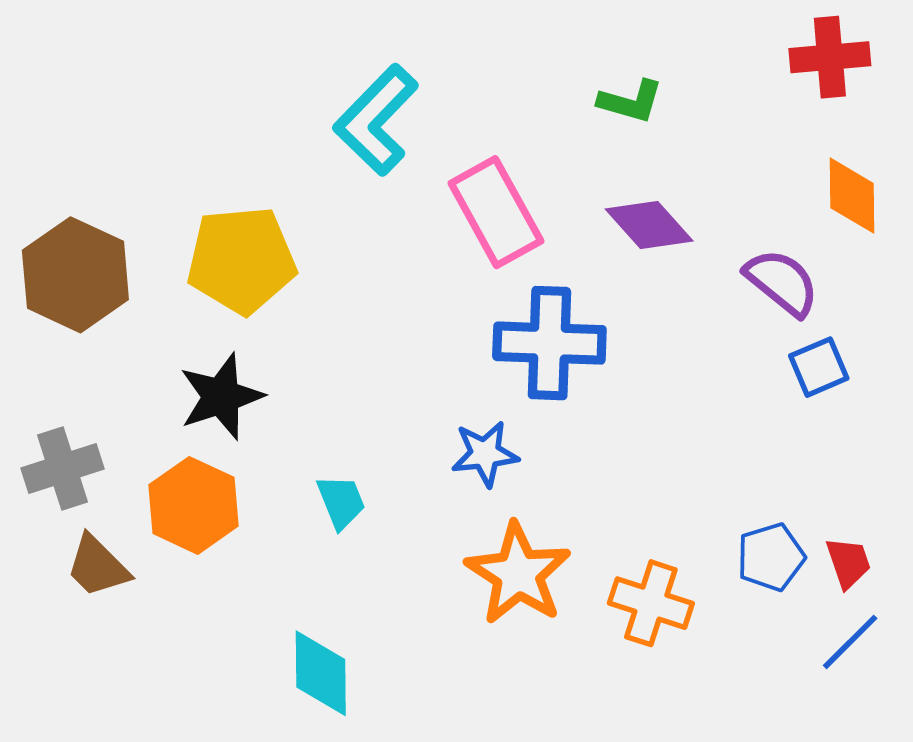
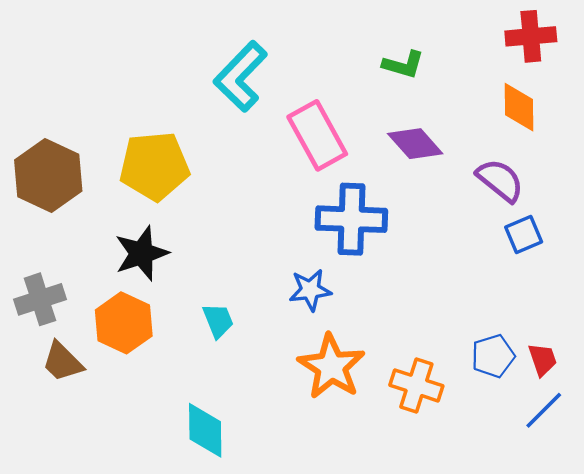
orange diamond: (852, 196) -> (519, 107), moved

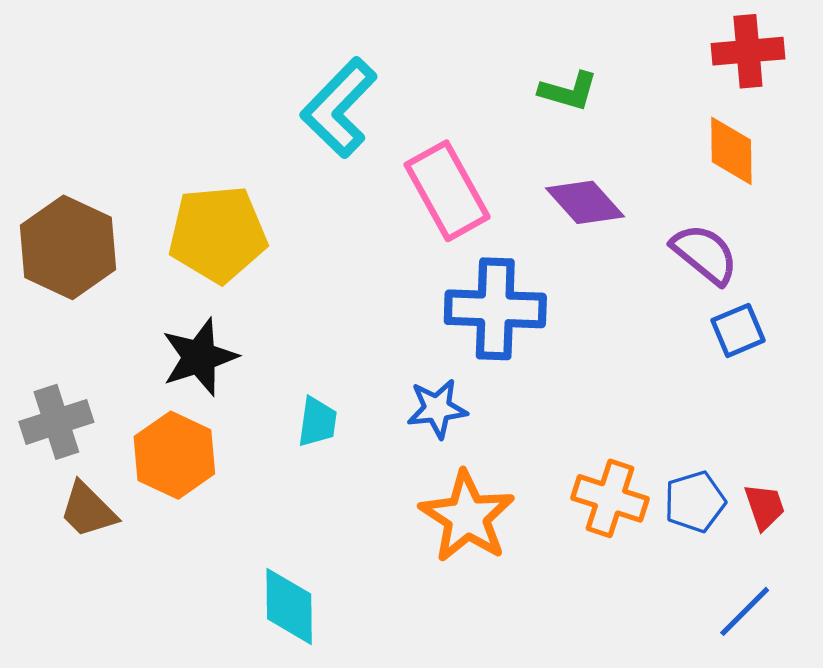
cyan trapezoid: (218, 321) -> (317, 422), moved, turned 30
orange cross: (416, 385) -> (610, 498), moved
blue line: (544, 410) -> (745, 611), moved

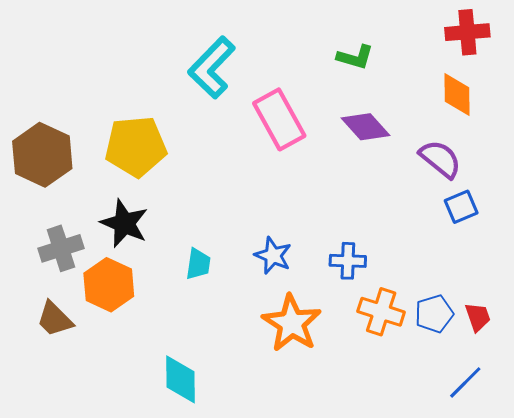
blue cross: (495, 309) -> (348, 261), moved, size x0.6
black star: (199, 357) -> (124, 223), turned -30
blue star: (437, 409) -> (273, 256), turned 30
gray cross: (56, 422) -> (61, 248), moved

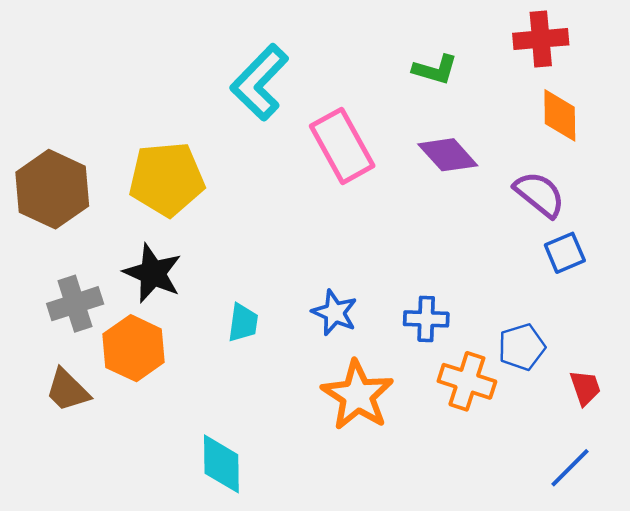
red cross: (467, 32) -> (541, 39), moved
blue pentagon: (434, 314) -> (522, 347), moved

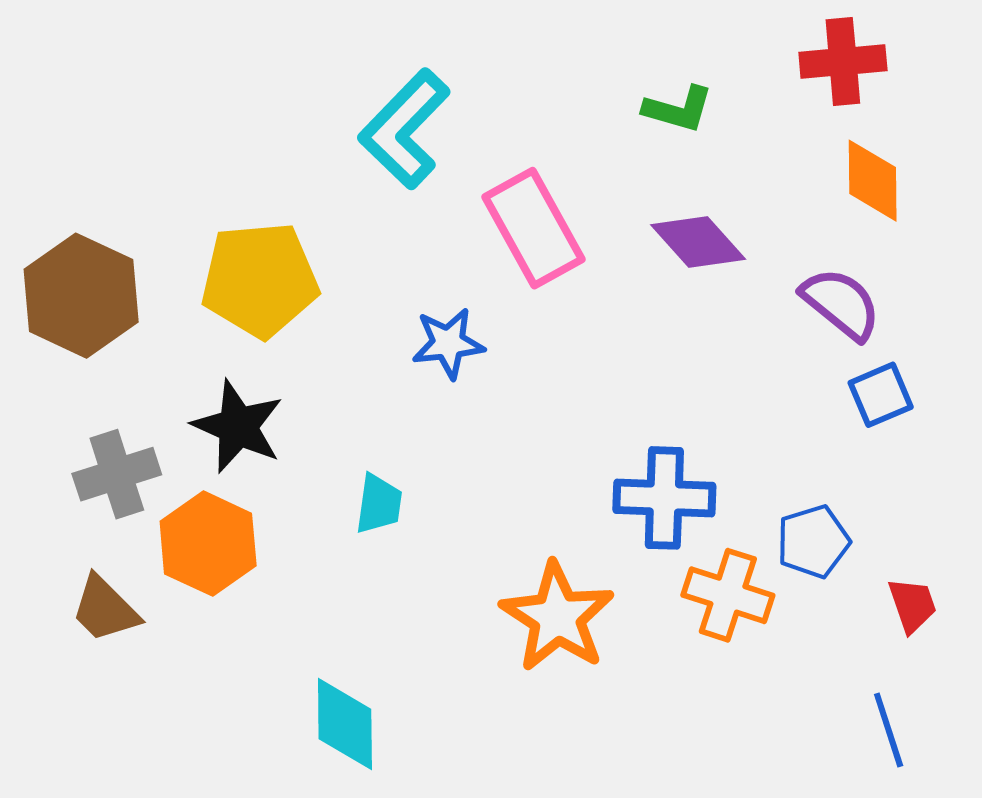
blue star: (335, 313) -> (448, 343), moved, turned -30
blue cross: (426, 319) -> (664, 498), size x1.4
blue line: (570, 468) -> (889, 730), turned -63

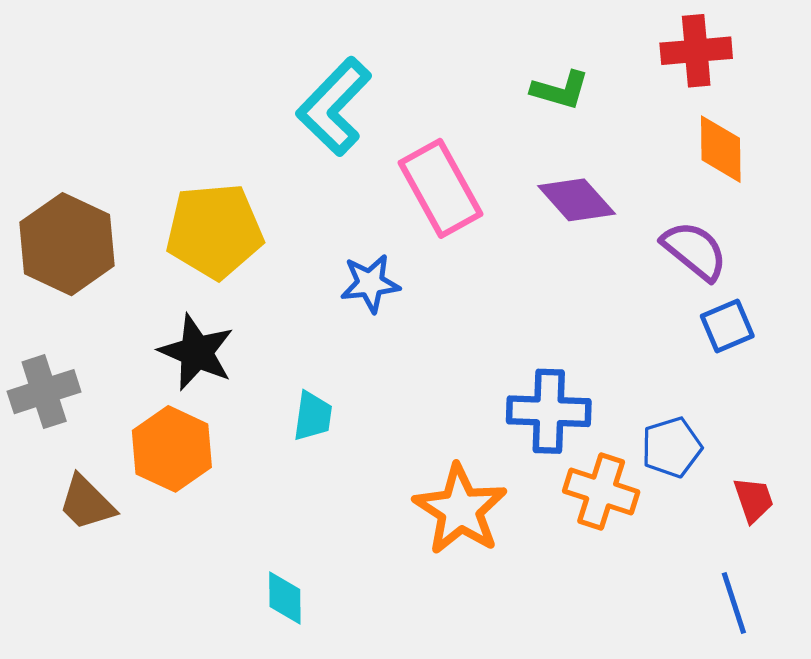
gray cross: (117, 474) -> (44, 392), moved
cyan diamond: (345, 724) -> (285, 598), size x0.7

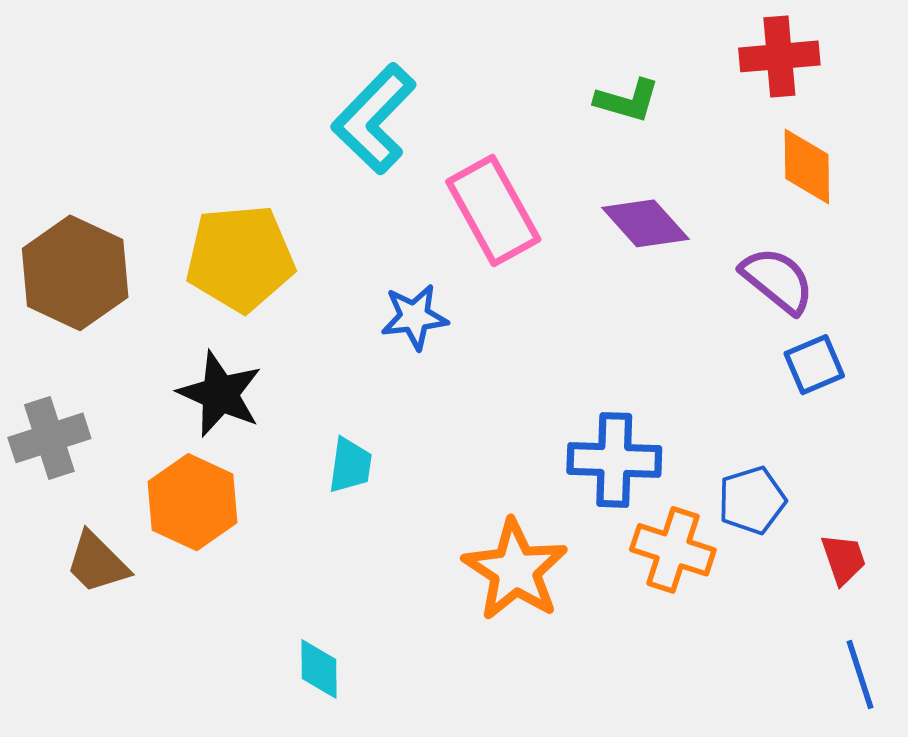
blue line: (734, 603) -> (860, 675), moved

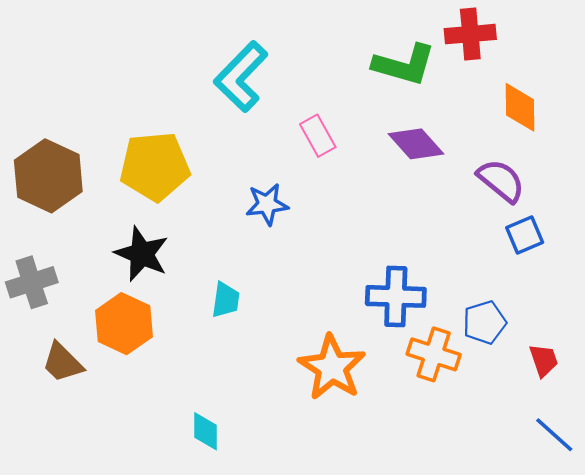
red cross: (779, 56) -> (470, 34), moved
green L-shape: (627, 100) -> (404, 65), size x1.5
pink rectangle: (493, 211) -> (318, 136), size x0.6
blue line: (860, 675) -> (554, 435), turned -30

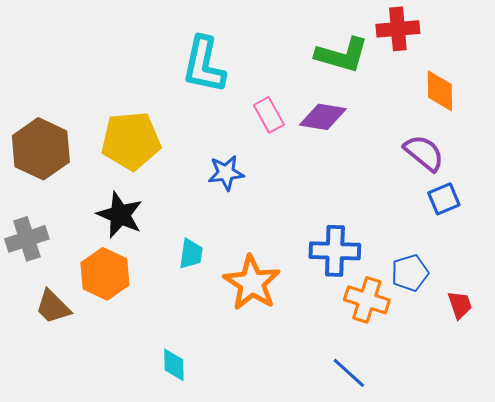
cyan L-shape: (241, 77) -> (204, 65), turned -32
purple diamond: (416, 144) -> (323, 117), moved, turned -39
orange star: (332, 367) -> (252, 283), moved
blue line: (554, 435) -> (349, 373), moved

